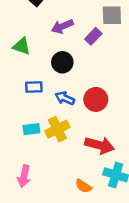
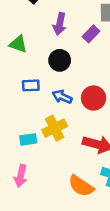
purple arrow: (62, 26) -> (60, 24), turned -55
cyan rectangle: (31, 129) -> (28, 139), moved
orange semicircle: (83, 186) -> (81, 186), size x1.5

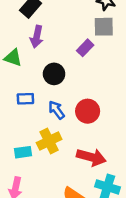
purple arrow: (60, 24) -> (37, 37), moved
blue arrow: (62, 97) -> (57, 110), turned 30

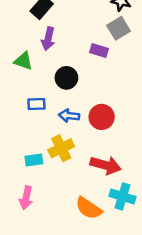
gray square: (104, 27) -> (119, 28), turned -30
purple rectangle: (85, 48) -> (99, 50), turned 63
blue arrow: (57, 110) -> (69, 116), turned -48

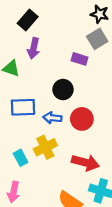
black circle: (66, 78) -> (63, 90), moved
blue rectangle: (36, 104) -> (23, 107), size x1.5
cyan rectangle: (34, 160) -> (21, 158), turned 70

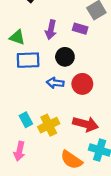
purple arrow: (34, 48) -> (51, 30), moved
blue rectangle: (23, 107) -> (28, 60), moved
yellow cross: (45, 147) -> (49, 125), moved

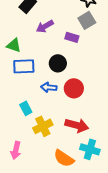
purple arrow: (51, 30) -> (45, 26), moved, turned 48
cyan rectangle: (26, 120) -> (26, 108), moved

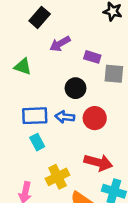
gray square: (87, 20) -> (114, 74), moved, turned 36
blue rectangle: (24, 66) -> (35, 116), moved
yellow cross: (43, 126) -> (58, 177), moved

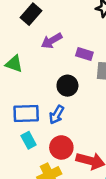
blue arrow: (65, 117) -> (57, 115), turned -66
red circle: (95, 118) -> (61, 147), moved

